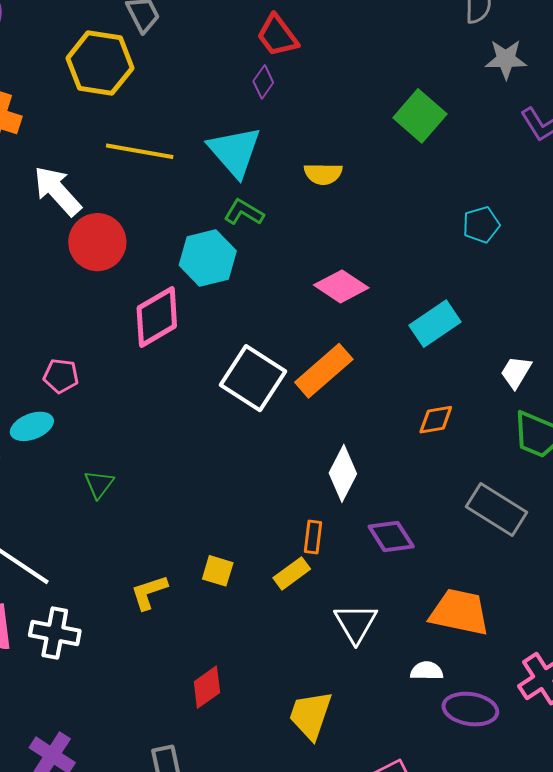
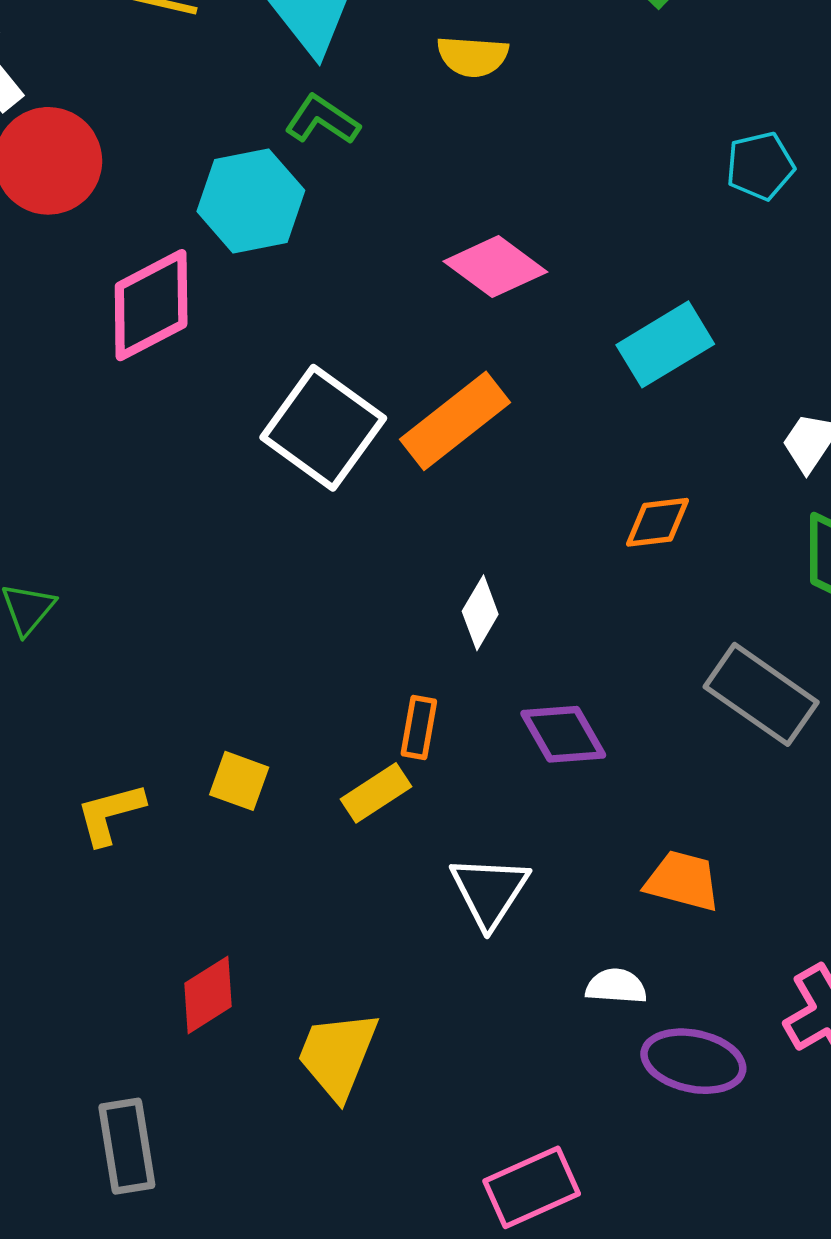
white diamond: (343, 473) -> (480, 613), size x0.7
orange trapezoid: (460, 612) -> (683, 881), size x0.7
yellow trapezoid: (310, 715) -> (338, 1055), moved

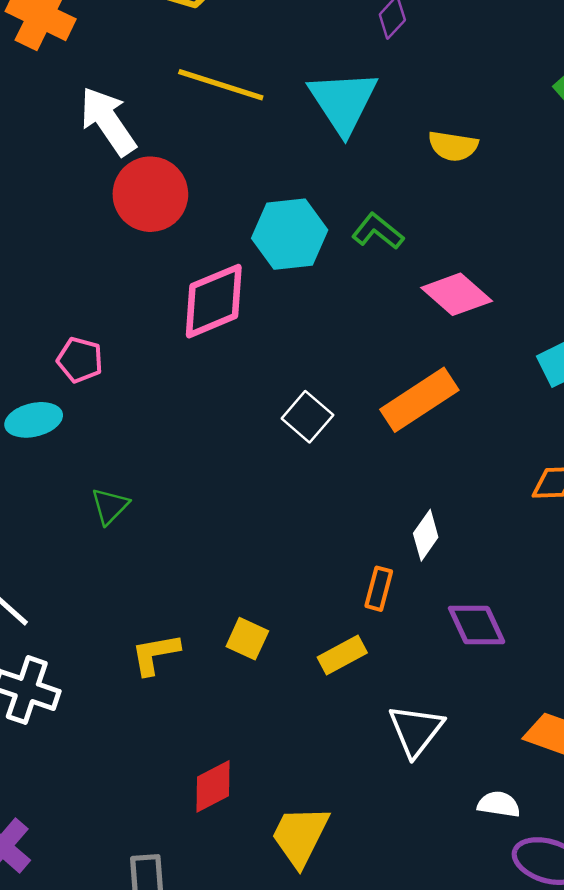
green L-shape: (322, 120) -> (378, 231), moved
white square: (323, 428) -> (307, 417), moved, size x0.6
orange rectangle: (419, 728) -> (379, 589), moved

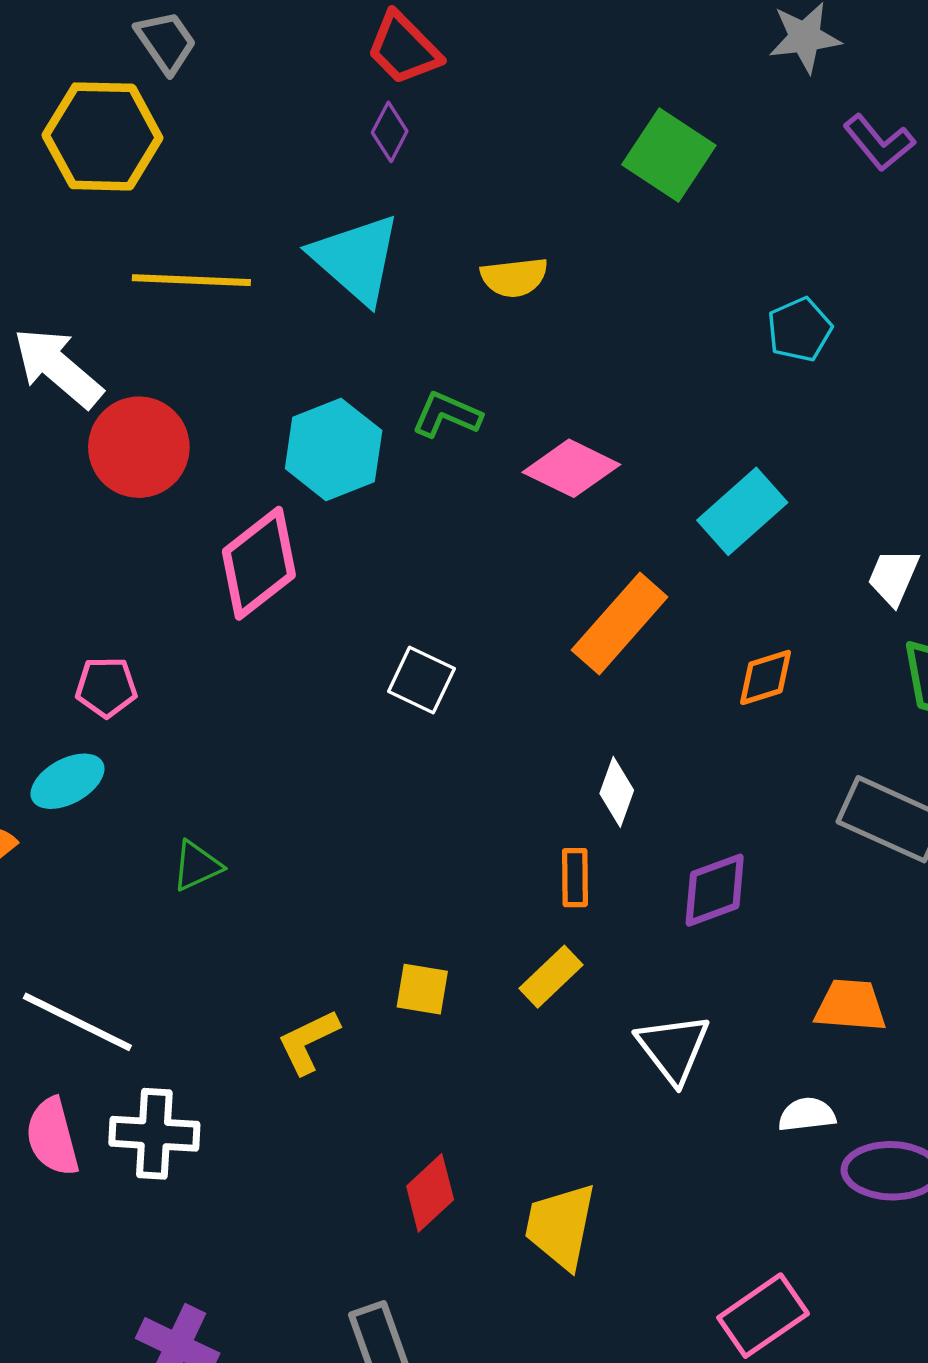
orange rectangle: (419, 400) -> (620, 624), moved
green triangle: (110, 506) -> (197, 866), turned 36
purple diamond: (477, 625) -> (715, 890), turned -70

